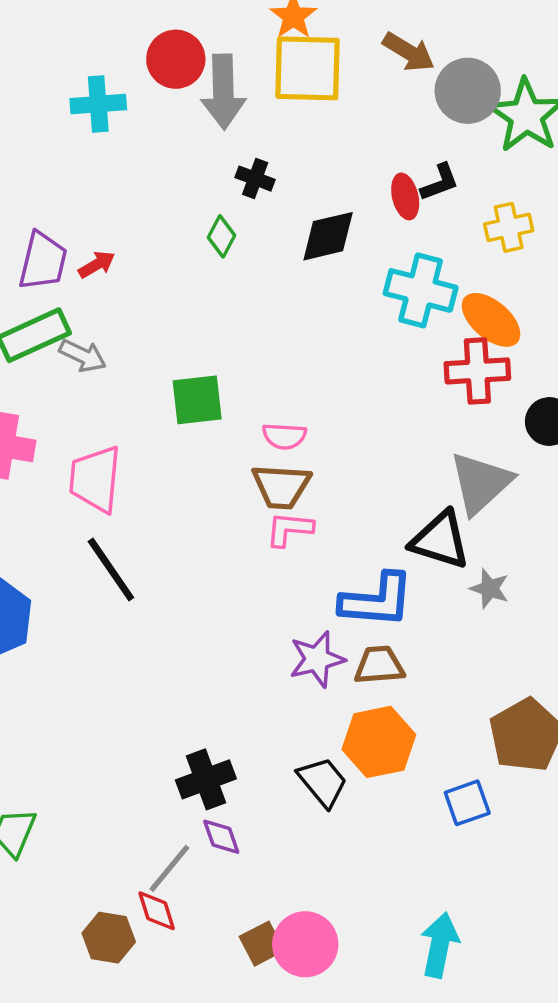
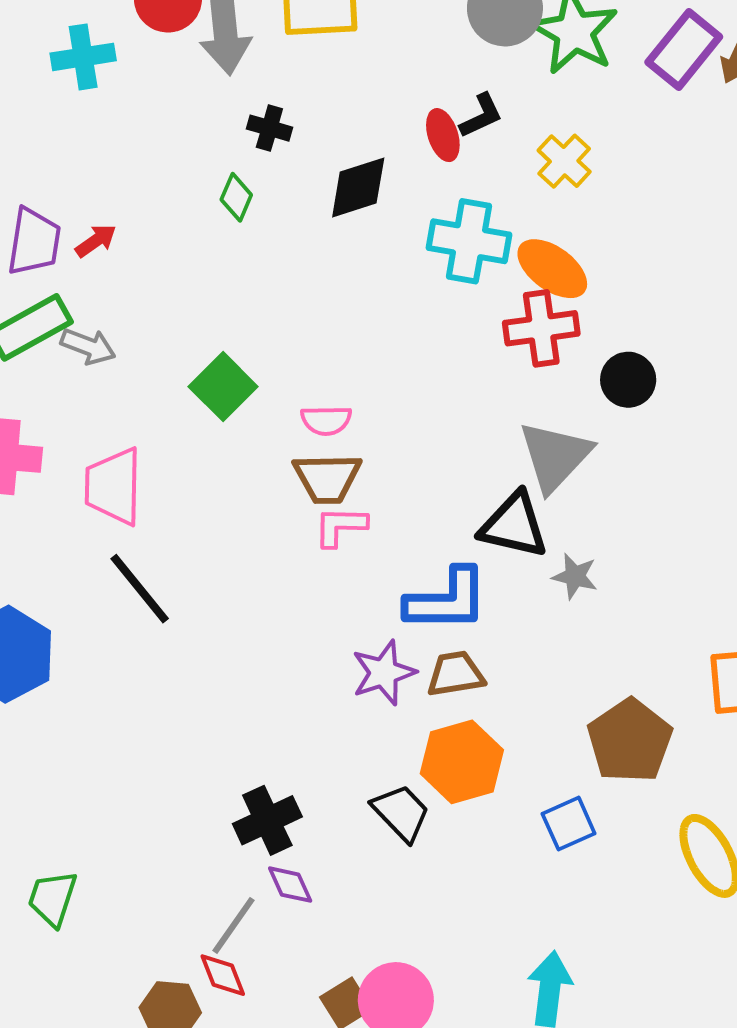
yellow cross: (509, 227) -> (564, 161), turned -30
green square: (197, 400) -> (223, 387), turned -34

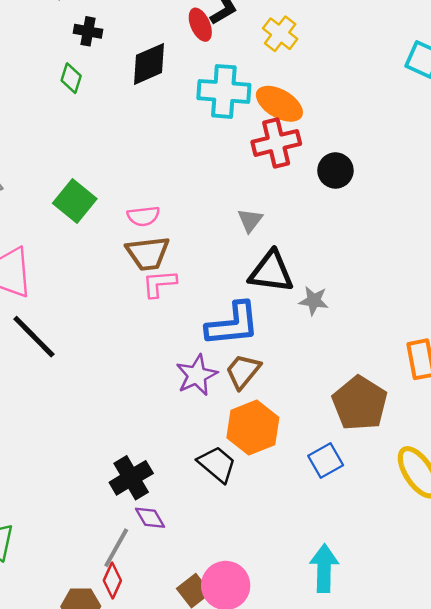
gray triangle: (555, 456) -> (250, 220), moved, size x0.5
brown trapezoid: (455, 674) -> (243, 371), turned -36
red diamond: (223, 975) -> (112, 580), turned 52

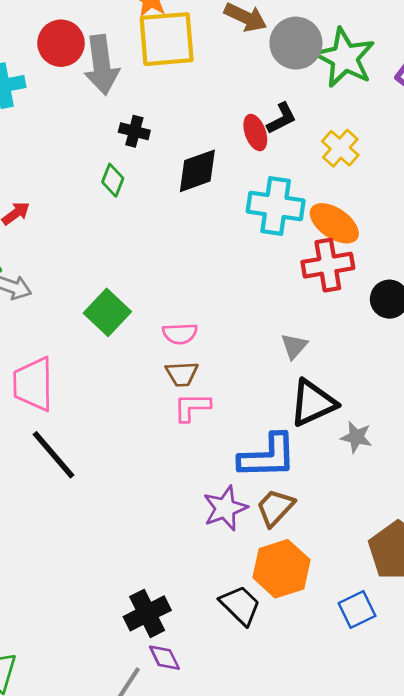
brown trapezoid: (148, 253) -> (182, 374), size x0.7
black triangle: (271, 272) -> (313, 403), turned -36

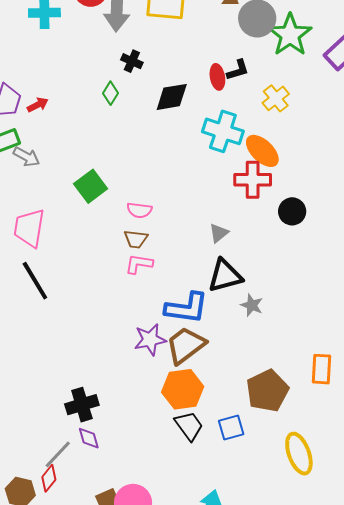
brown trapezoid: (275, 508) -> (186, 345), size x1.4
black trapezoid: (240, 605) -> (189, 426), moved

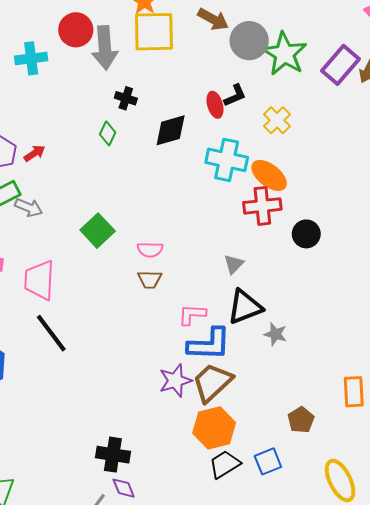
pink L-shape: (139, 264) -> (192, 315), moved
brown pentagon: (267, 391) -> (301, 420), size x0.6
black cross: (82, 405) -> (113, 455), turned 32
black trapezoid: (189, 426) -> (225, 464), turned -80

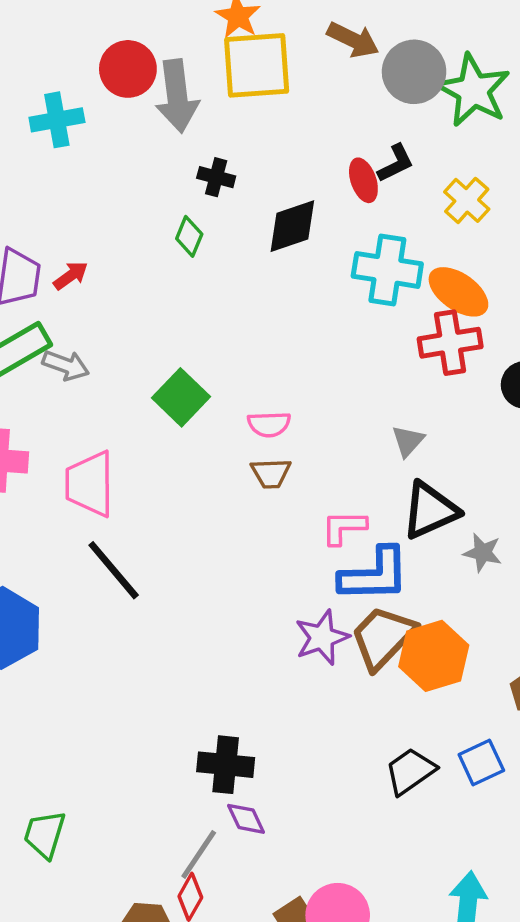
orange hexagon: (214, 428) -> (434, 656), moved

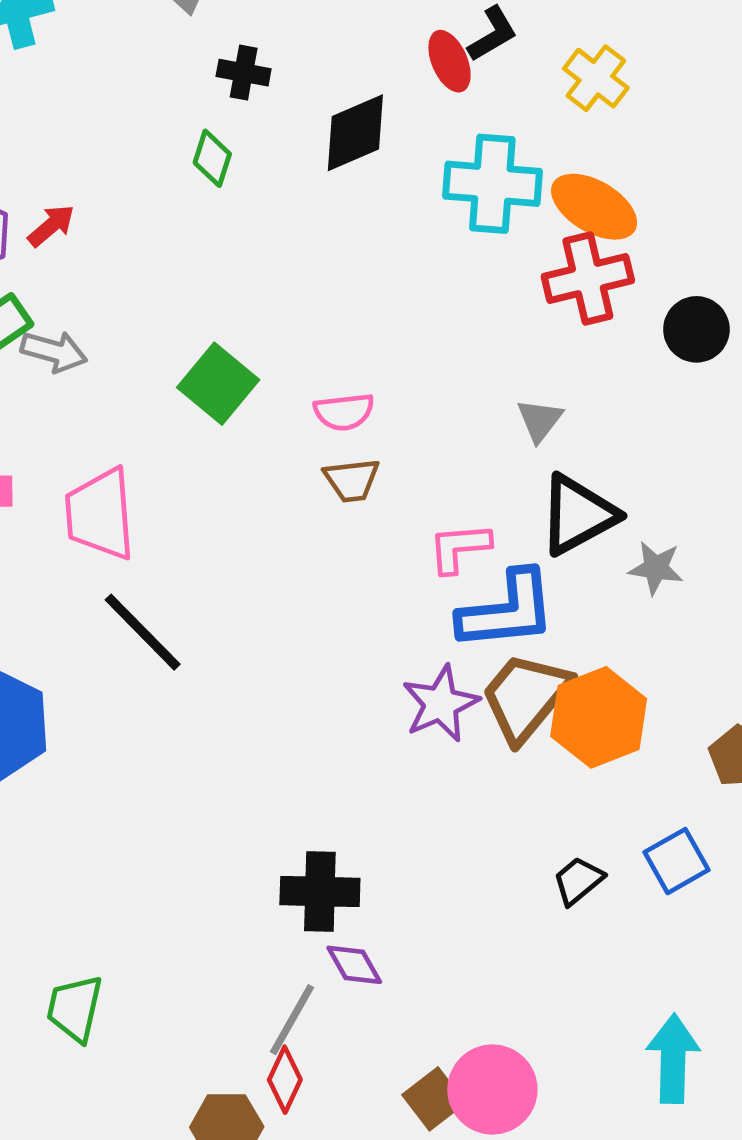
black trapezoid: (410, 771) -> (578, 881), size x0.7

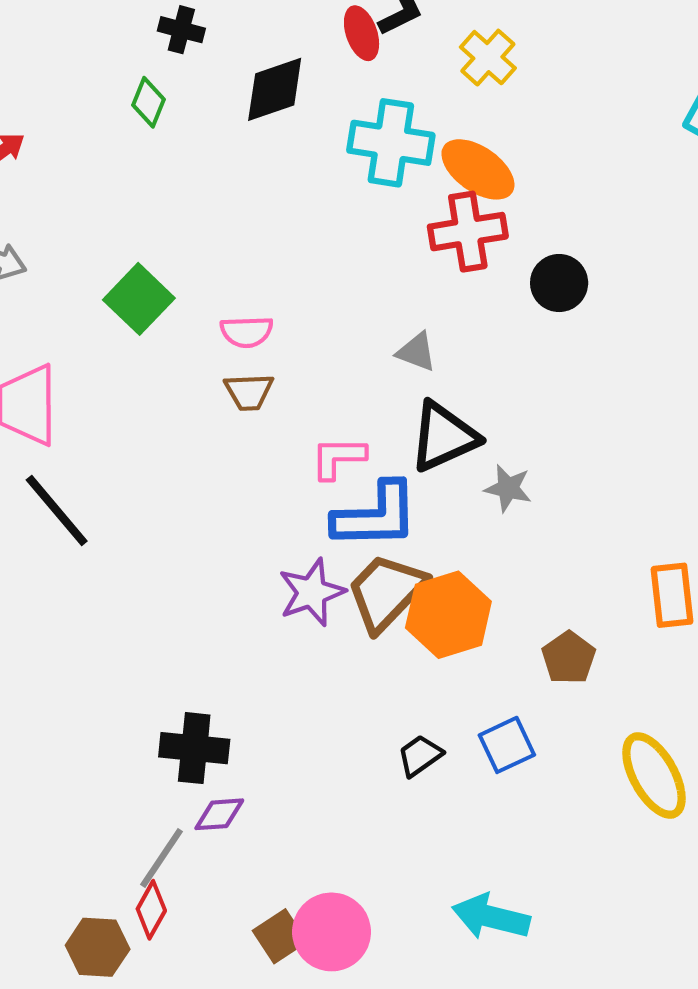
gray triangle: (540, 420) -> (416, 352), turned -51
purple diamond: (354, 965) -> (219, 814), turned -69
cyan arrow: (673, 1059) -> (491, 917), turned -82

